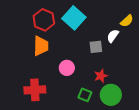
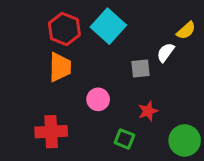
green circle: (111, 95) -> (185, 140), moved

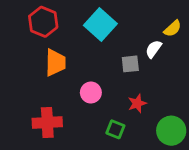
red hexagon: (64, 29) -> (43, 22), moved

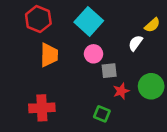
gray square: (130, 64) -> (109, 71), moved
pink circle: (91, 93) -> (93, 54), moved
green circle: (171, 131) -> (151, 86), moved

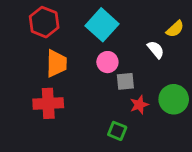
white semicircle: (136, 43) -> (156, 50), turned 105
red cross: (42, 108) -> (48, 103), moved

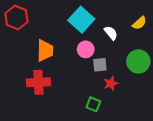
red hexagon: (44, 22) -> (16, 18), moved
white semicircle: (156, 50) -> (111, 33), moved
green circle: (174, 99) -> (138, 61), moved

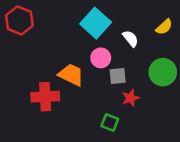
orange trapezoid: (45, 50) -> (71, 75), moved, turned -65

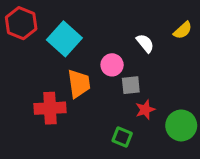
cyan square: (96, 23) -> (64, 39), moved
green circle: (163, 72) -> (181, 125), moved
orange trapezoid: (71, 75) -> (79, 84), turned 56

